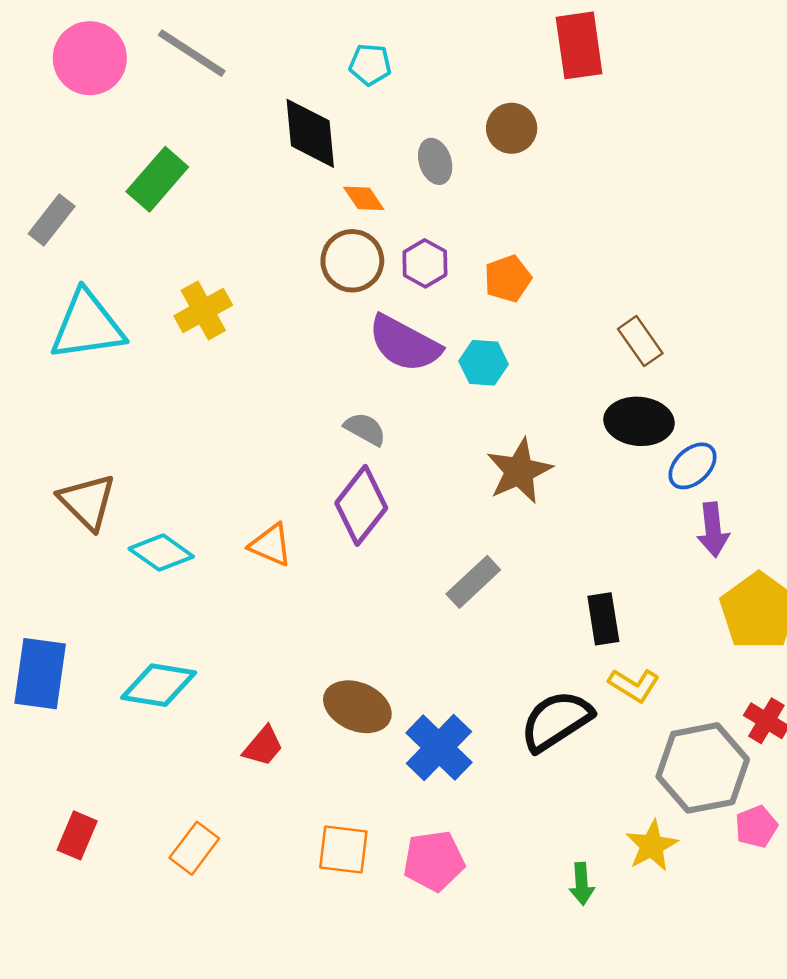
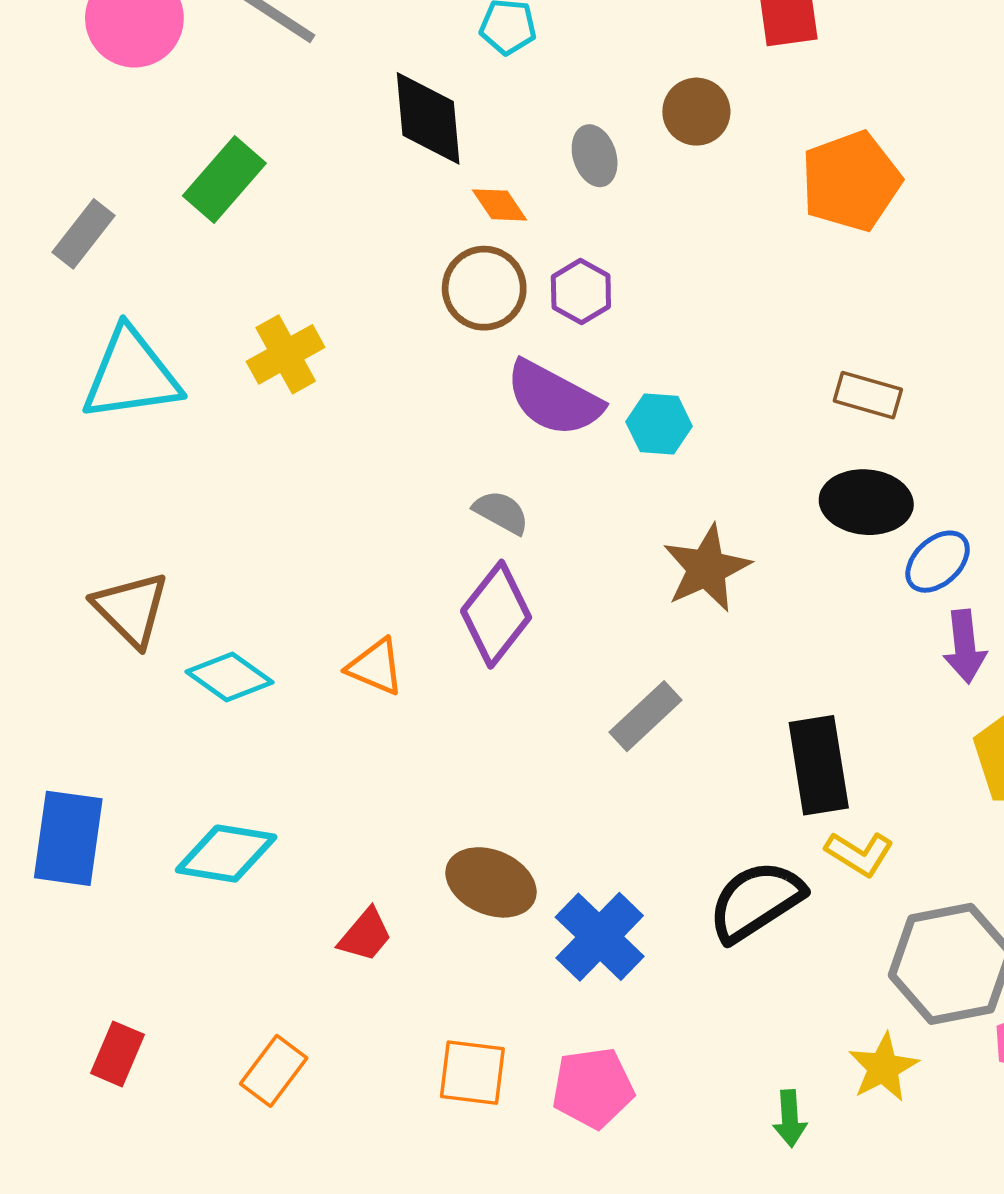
orange pentagon: (508, 279) -> (851, 181), moved, size x1.6
brown rectangle: (640, 341) -> (868, 395), turned -39
black rectangle: (603, 619) -> (819, 765), size x1.4

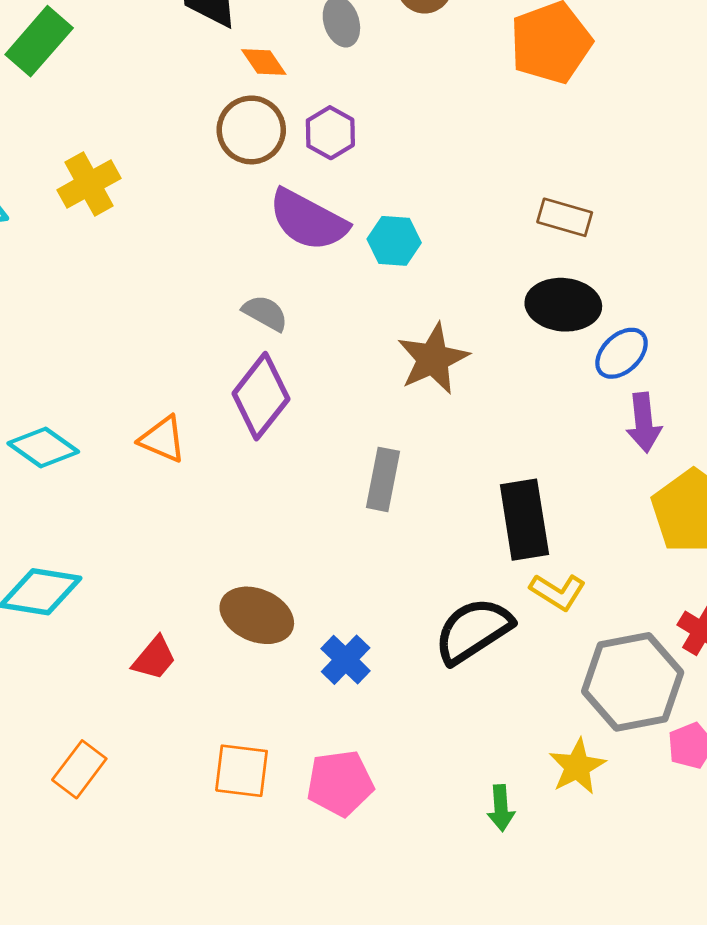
gray rectangle: (645, 716) -> (383, 479), turned -36
blue cross: (600, 937) -> (346, 660), size x0.7

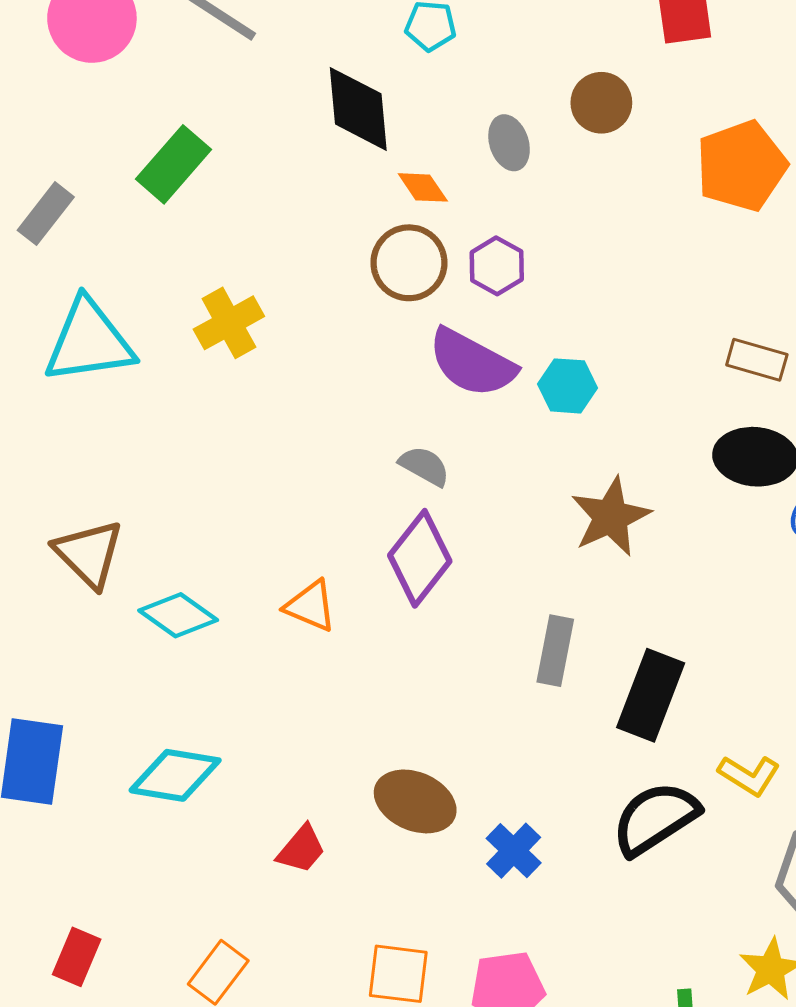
black rectangle: (524, 520) -> (651, 695), moved, turned 30

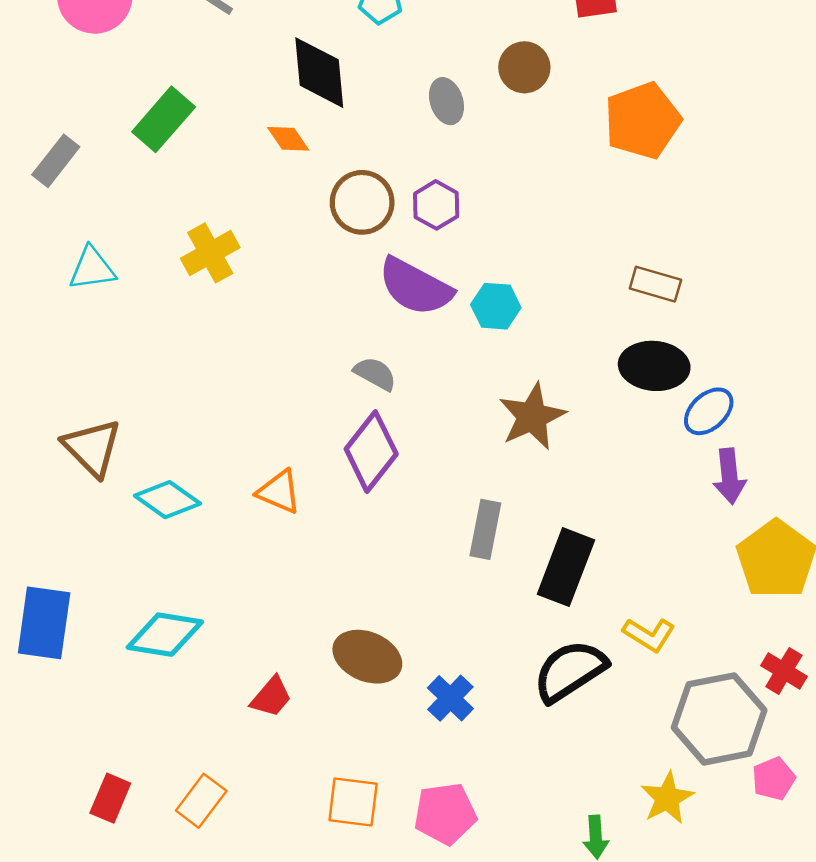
orange diamond: (423, 187) -> (288, 139), moved
cyan triangle: (89, 341) -> (92, 269), size x0.6
red rectangle: (77, 957) -> (110, 798), moved

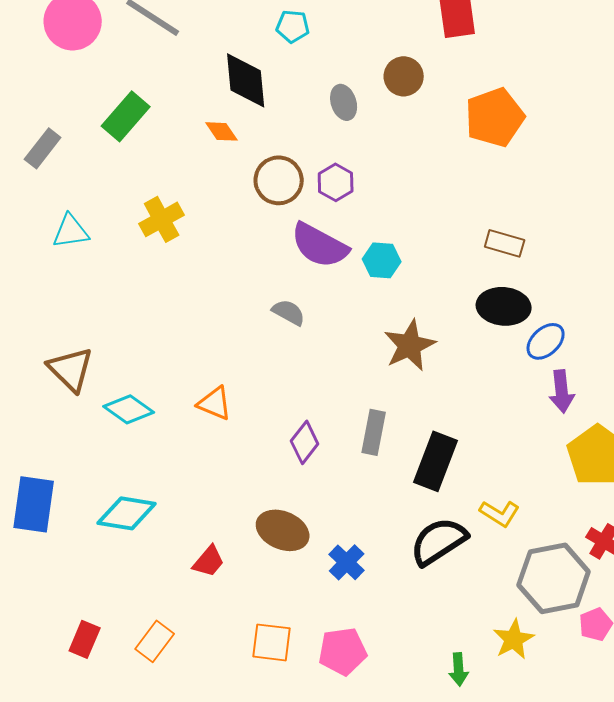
purple diamond: (371, 452) -> (305, 442), moved, size x0.7

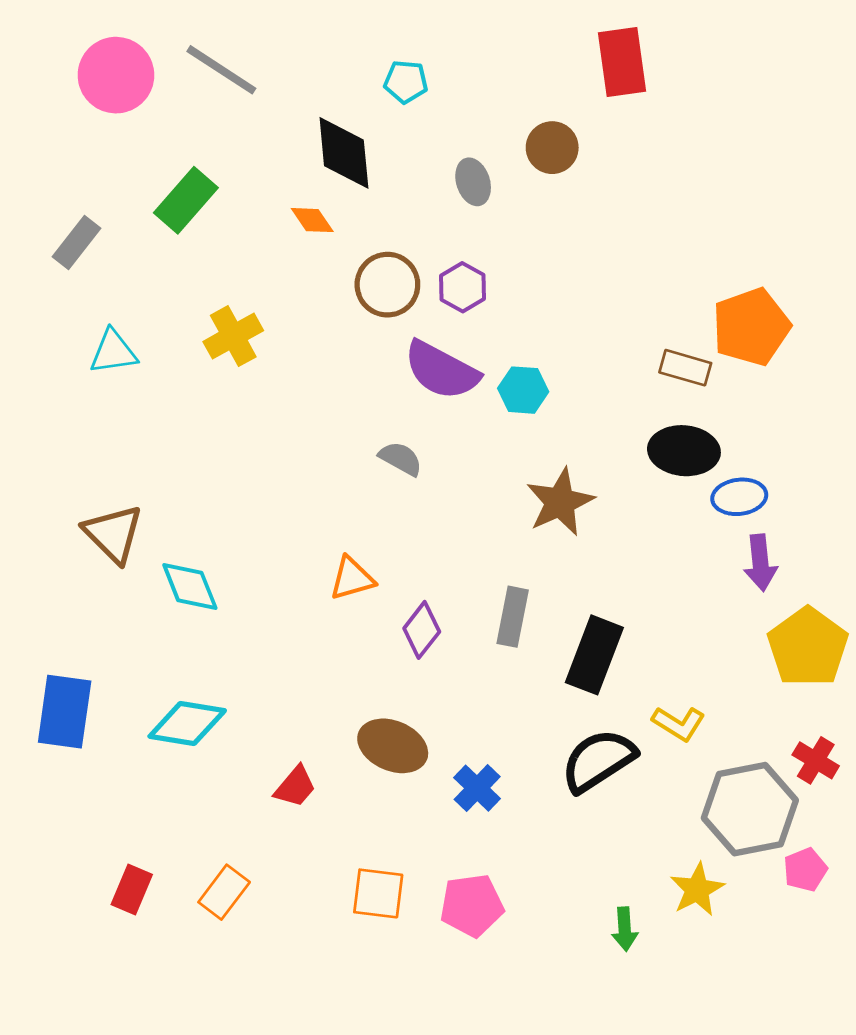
orange pentagon: (495, 117) -> (751, 327), moved
blue ellipse: (546, 341) -> (739, 497), turned 36
orange triangle: (215, 403) -> (352, 579), moved, turned -39
cyan diamond: (129, 409) -> (190, 586), turned 33

